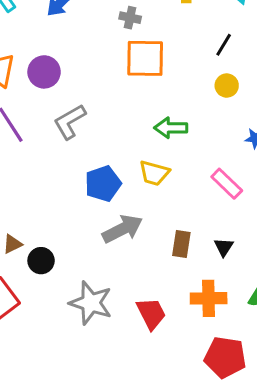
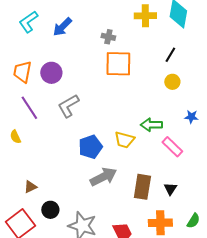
green arrow: (171, 128) -> (151, 125), moved
brown rectangle: (181, 244) -> (142, 187), size x1.4
black circle: (41, 261) -> (50, 210), moved

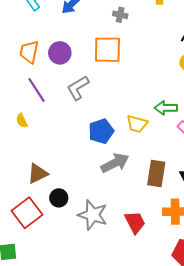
orange square: (118, 64) -> (107, 50), moved
brown triangle: (30, 187) -> (38, 174), size x1.5

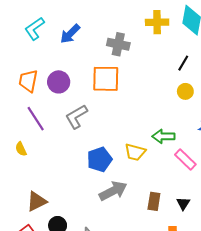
gray cross: (120, 15) -> (118, 44), size x1.5
brown rectangle: (156, 174) -> (154, 201), size x0.7

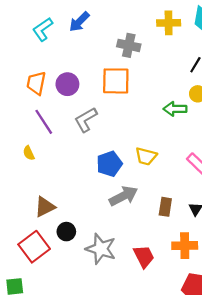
blue arrow: (70, 34) -> (79, 22), moved
green arrow: (163, 136) -> (175, 109), moved

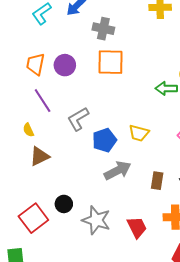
gray cross: (129, 45) -> (103, 29), moved
gray L-shape: (86, 120) -> (78, 119), moved
brown triangle: (45, 207) -> (40, 156), moved

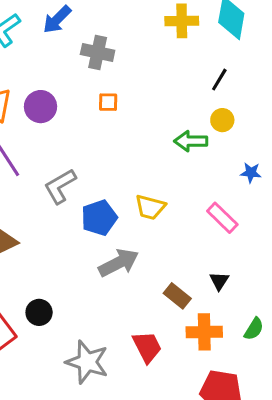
orange square: (110, 62) -> (108, 102), size x0.5
brown rectangle: (157, 181) -> (177, 296), moved, turned -60
gray star: (96, 220) -> (87, 362), moved

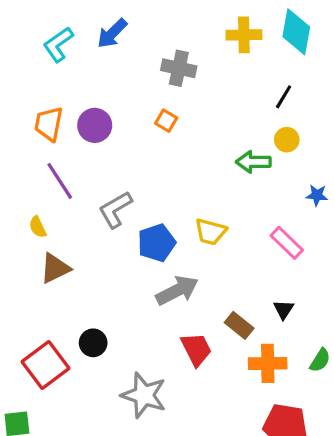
gray cross: (98, 52) -> (179, 68), moved
orange square: (108, 102) -> (166, 121), turned 30
red trapezoid: (147, 347) -> (196, 349), moved

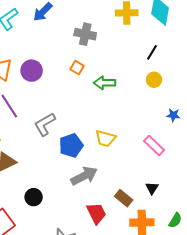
green arrow: (253, 162) -> (104, 83), moved
black circle: (93, 343) -> (34, 197), moved

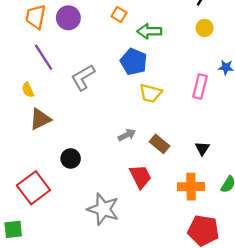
blue pentagon: (71, 146) -> (134, 62), moved, turned -30
pink rectangle: (154, 146) -> (200, 86), moved, turned 60
gray arrow: (84, 176) -> (127, 135), size x0.6
brown rectangle: (124, 198) -> (159, 144), moved

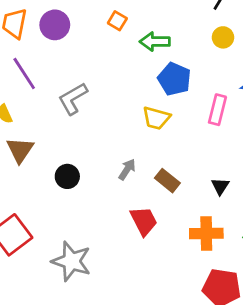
blue pentagon: (134, 62) -> (174, 79), moved
brown triangle: (40, 119) -> (20, 150), turned -30
gray arrow: (127, 135) -> (127, 169), turned -30
black circle: (71, 158) -> (67, 176), moved
gray star: (103, 209) -> (71, 261), moved

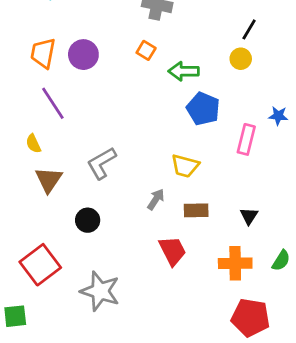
yellow circle: (223, 37) -> (241, 59), moved
gray L-shape: (73, 99) -> (102, 163), moved
yellow trapezoid: (156, 118) -> (185, 166), moved
black circle: (67, 176) -> (88, 220), moved
brown rectangle: (167, 181) -> (196, 210), turned -40

